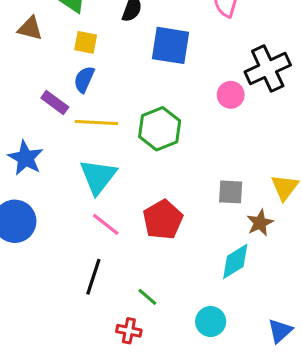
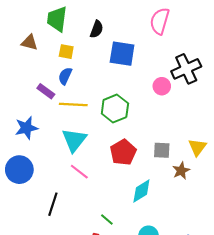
blue star: (26, 158) -> (26, 128), turned 30
red pentagon: (163, 220) -> (123, 152), moved
cyan diamond: (235, 261) -> (141, 191), moved
black line: (93, 277) -> (53, 204), moved

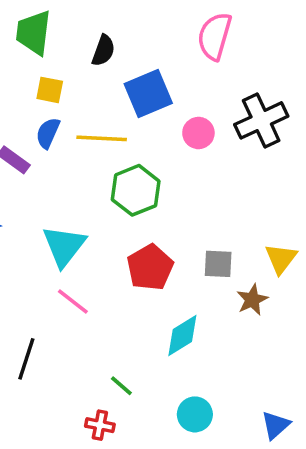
blue square: (122, 54) -> (148, 94), turned -32
pink circle: (162, 86) -> (198, 133), moved
yellow line: (73, 104) -> (102, 138), moved

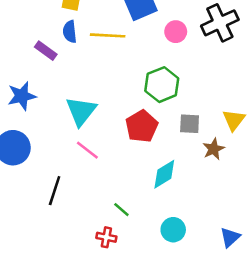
blue semicircle: (48, 133) -> (70, 32), turned -30
green hexagon: (136, 190) -> (162, 85), moved

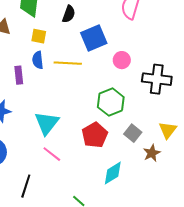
black cross: (220, 23) -> (157, 79), moved, turned 32
purple rectangle: (46, 51) -> (19, 75), turned 48
gray square: (190, 124) -> (133, 133), turned 36

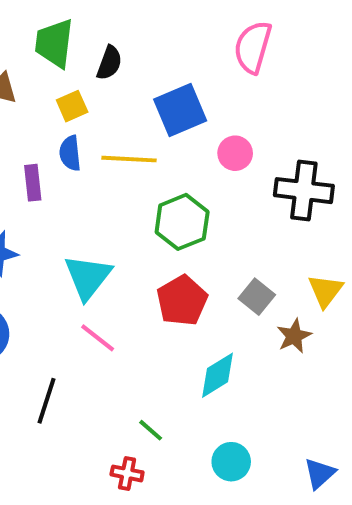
black semicircle: (69, 14) -> (109, 63), moved
yellow square: (39, 36) -> (72, 106), turned -35
green hexagon: (111, 102) -> (182, 222), moved

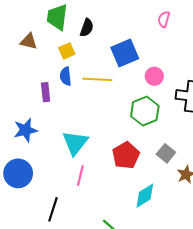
pink semicircle: (253, 47) -> (164, 19), size x0.6
green hexagon: (182, 222) -> (145, 111), moved
pink line: (98, 338) -> (80, 175), turned 66

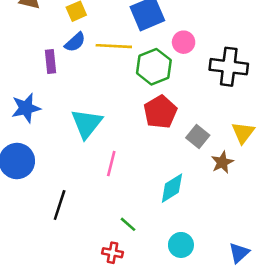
blue semicircle: (66, 76) -> (75, 42), turned -126
green hexagon: (145, 111) -> (154, 67), moved
red pentagon: (126, 155) -> (160, 112), moved
pink line: (80, 175) -> (111, 164), moved

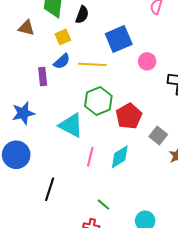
green hexagon: (154, 67) -> (98, 101), moved
cyan triangle: (87, 124) -> (71, 125), turned -40
cyan diamond: (172, 188) -> (120, 157), moved

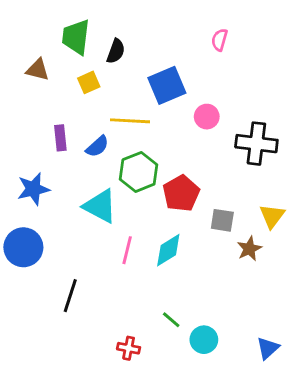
blue semicircle: (62, 61) -> (97, 146), moved
gray square: (158, 135) -> (222, 220), turned -30
green line: (103, 204) -> (171, 320), moved

